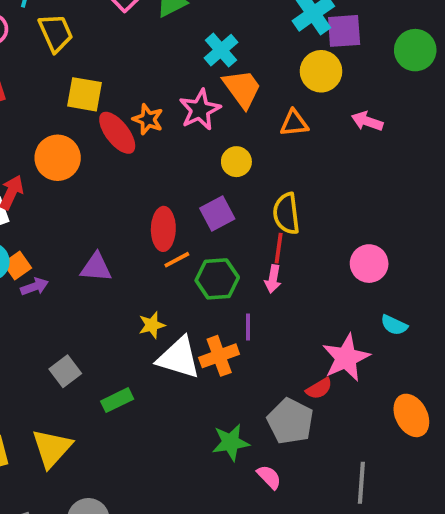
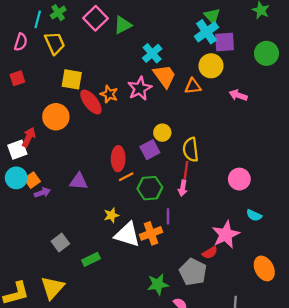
orange triangle: (294, 123) -> (193, 86), moved
yellow circle: (236, 162) -> (162, 133), moved

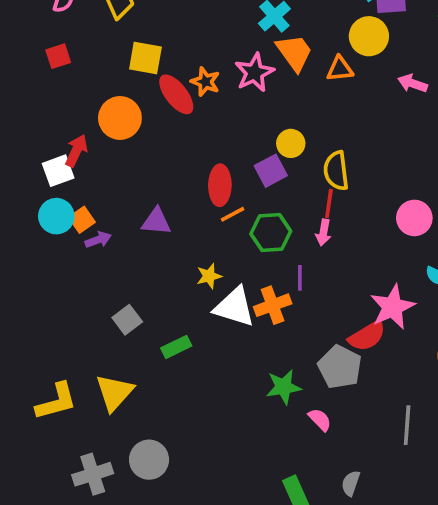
red semicircle: (210, 253) -> (367, 336), size x1.5

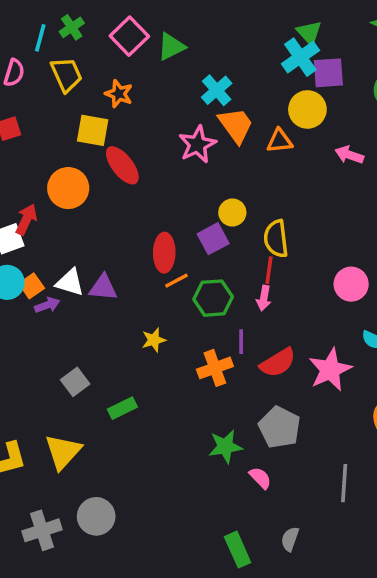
orange star: (205, 82) -> (119, 94), moved
white triangle: (234, 307) -> (70, 282), moved, size x0.7
red semicircle: (367, 336) -> (278, 363), moved

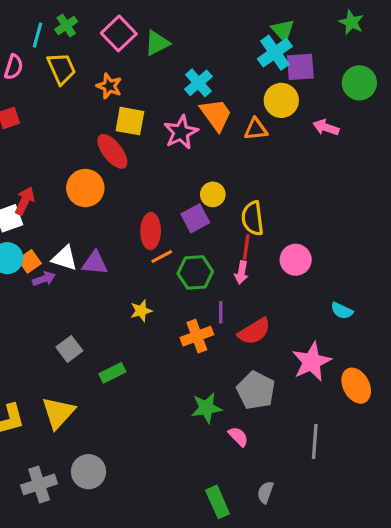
yellow square: (93, 130) -> (130, 121), moved
pink arrow: (349, 155) -> (326, 127), moved
orange circle: (68, 188) -> (85, 188), moved
pink circle: (351, 284) -> (296, 260), moved
pink star: (330, 370) -> (312, 362), moved

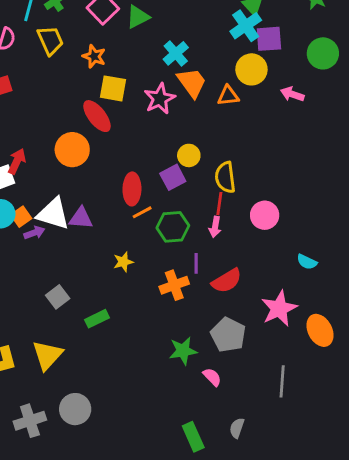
white triangle: (65, 258) -> (53, 214), size x1.4

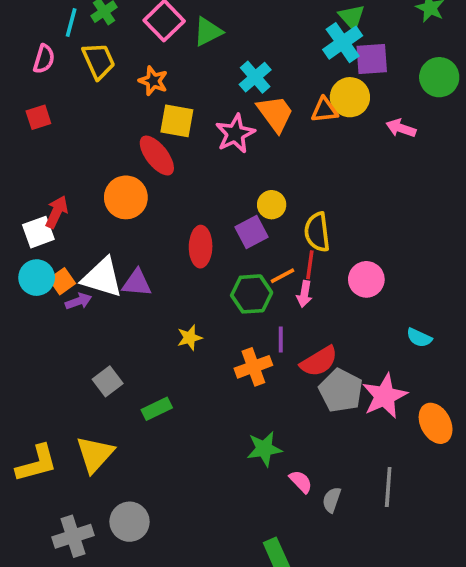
orange triangle: (228, 96) -> (324, 110), moved
orange line: (142, 212) -> (283, 276), moved
gray pentagon: (228, 335) -> (341, 391), moved
gray semicircle: (237, 428) -> (332, 500), moved

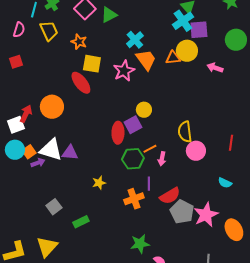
orange circle: (126, 197) -> (52, 107), moved
yellow semicircle: (317, 232) -> (185, 132), moved
red ellipse: (201, 247) -> (118, 133), moved
red line: (310, 265) -> (231, 143), moved

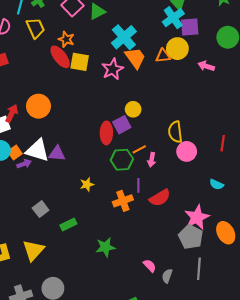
cyan cross: (135, 40) -> (124, 37), size x1.4
red ellipse: (81, 83) -> (60, 57), moved
gray pentagon: (182, 212) -> (191, 237), moved
green star: (140, 244) -> (105, 247), moved

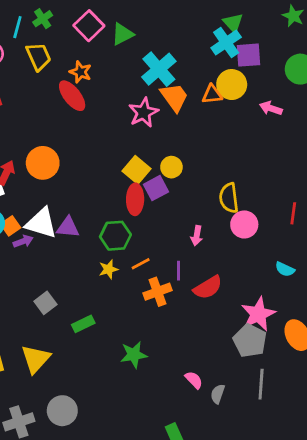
yellow square: (80, 62) -> (136, 170), moved, turned 30
orange line: (139, 149) -> (141, 264), moved
green hexagon: (122, 160) -> (115, 236), moved

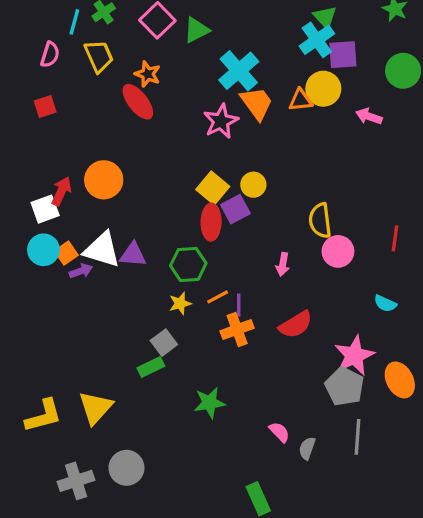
purple line: (178, 271) -> (239, 305), moved
gray square: (45, 303) -> (164, 343), moved

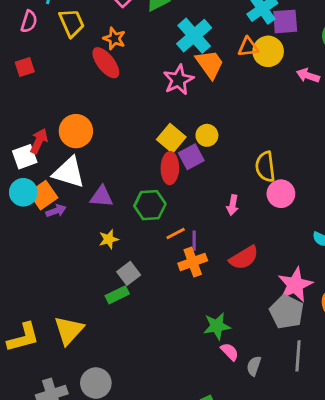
orange triangle: (301, 100) -> (248, 47), moved
white triangle: (102, 250) -> (69, 172), moved
orange square: (66, 253) -> (43, 195), size x1.4
yellow star: (180, 303) -> (109, 239), moved
green star: (209, 403) -> (217, 326), moved

